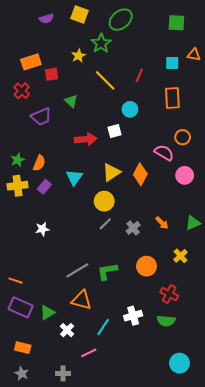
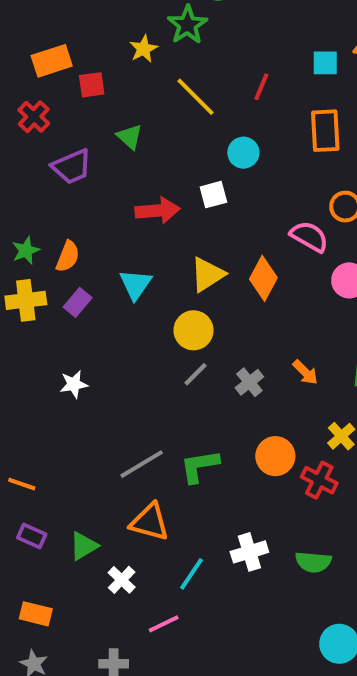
red cross: (169, 294) -> (319, 480), moved
purple rectangle: (21, 307) -> (32, 536), size x0.6

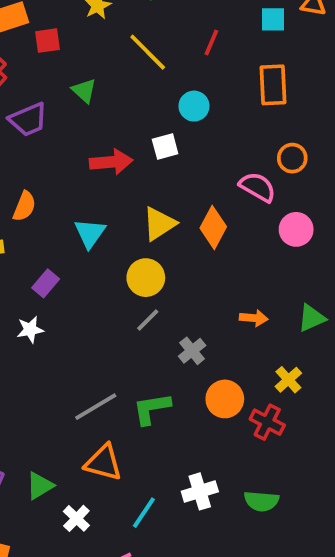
purple rectangle: (78, 302) -> (46, 283), moved
orange arrow: (305, 372) -> (254, 318), turned -40
gray cross: (249, 382) -> (192, 351), moved

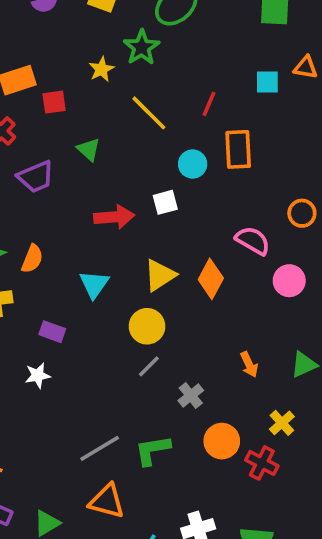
orange rectangle: (273, 85) -> (238, 149), moved
orange circle: (292, 158) -> (302, 213), moved
purple rectangle: (46, 283) -> (52, 332), turned 70
orange arrow: (254, 318) -> (249, 365), turned 60

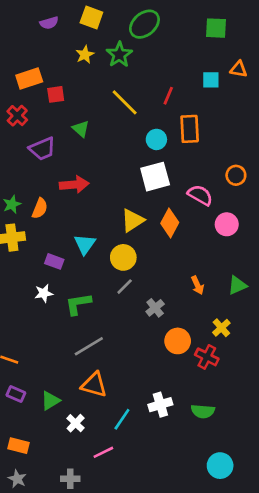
yellow star: (101, 69) -> (85, 55), moved
white square: (165, 202) -> (155, 177), moved, size x1.6
red arrow: (114, 217) -> (74, 185), moved
cyan triangle: (94, 284) -> (85, 244), moved
green L-shape: (152, 450) -> (78, 304), moved

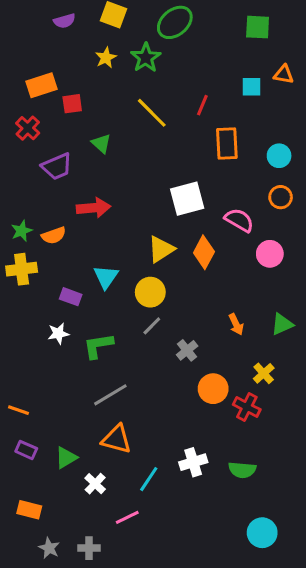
cyan circle: (156, 139) -> (279, 156), moved
orange semicircle: (40, 208) -> (54, 235), turned 48
gray star: (17, 479) -> (49, 548), moved

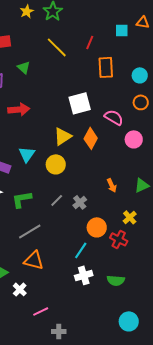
gray line: (152, 326) -> (57, 200), moved
cyan line: (149, 479) -> (81, 250), moved
gray cross: (89, 548) -> (59, 331), moved

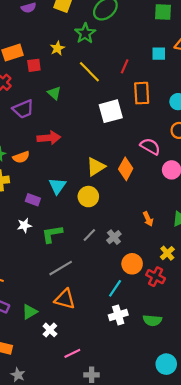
yellow star: (27, 11) -> (57, 48), moved
white square: (80, 103) -> (111, 111), moved

